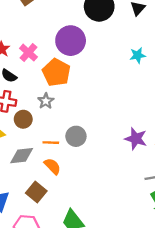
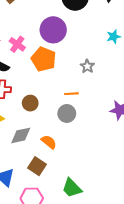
gray star: (46, 101) -> (87, 66), moved
brown circle: (23, 119) -> (30, 103), moved
orange line: (51, 143) -> (71, 94), moved

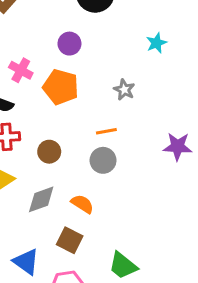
purple circle: (53, 30) -> (69, 44), size x0.6

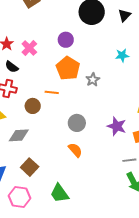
orange pentagon: (61, 87) -> (68, 68), moved
orange line: (106, 131) -> (52, 92), moved
gray circle: (103, 160) -> (77, 123), moved
orange semicircle: (82, 204) -> (75, 150), moved

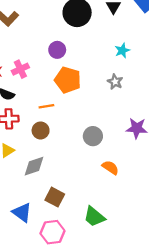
pink cross: (29, 48) -> (20, 69), turned 35
gray star: (93, 80) -> (115, 82), moved
orange line: (52, 92) -> (46, 106), moved
orange semicircle: (75, 150) -> (110, 168), moved

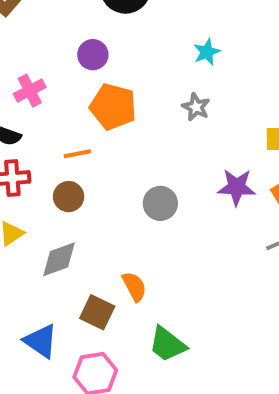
orange semicircle: (110, 168) -> (134, 286), moved, turned 30

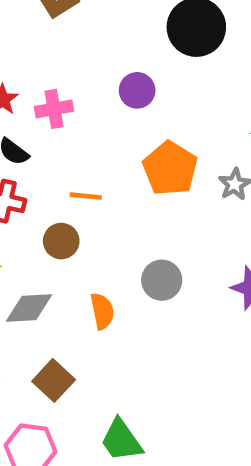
orange pentagon: (113, 107) -> (170, 169), moved
orange semicircle: (134, 286) -> (102, 311), moved

